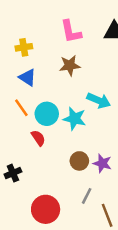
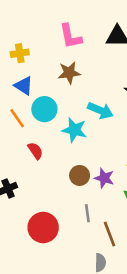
cyan circle: (47, 114) -> (44, 109), moved
gray line: (87, 196) -> (87, 213), turned -35

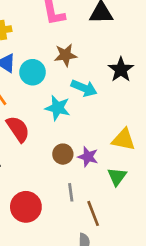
brown star: (69, 73) -> (65, 55), moved
cyan circle: (44, 109) -> (33, 72), moved
red semicircle: (35, 151) -> (18, 129), size x1.5

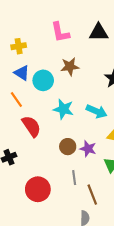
cyan arrow: (84, 88) -> (97, 111), moved

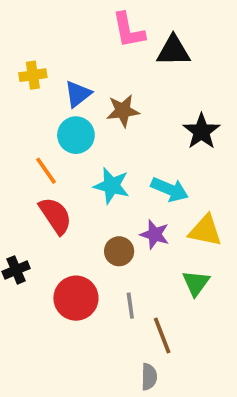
pink L-shape: (60, 32) -> (128, 30), moved
blue triangle: (22, 73) -> (78, 94), moved, turned 49
orange line: (16, 100) -> (46, 171), moved
purple star: (88, 149) -> (155, 234), moved
red circle: (38, 189) -> (76, 298), moved

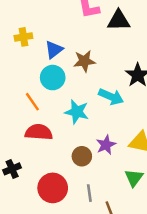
cyan arrow: (170, 189) -> (111, 97), moved
red semicircle: (55, 216) -> (39, 132), turned -52
purple star: (155, 234) -> (106, 145), turned 30

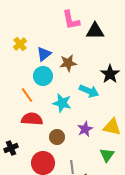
yellow cross: (23, 37) -> (20, 44), turned -32
brown circle: (82, 156) -> (57, 137), moved

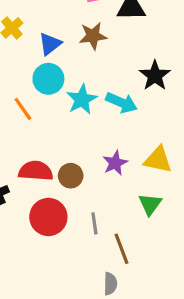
brown star: (68, 63) -> (93, 36), moved
cyan star: (62, 103) -> (82, 99), moved, turned 30
red semicircle: (32, 119) -> (36, 171), moved

